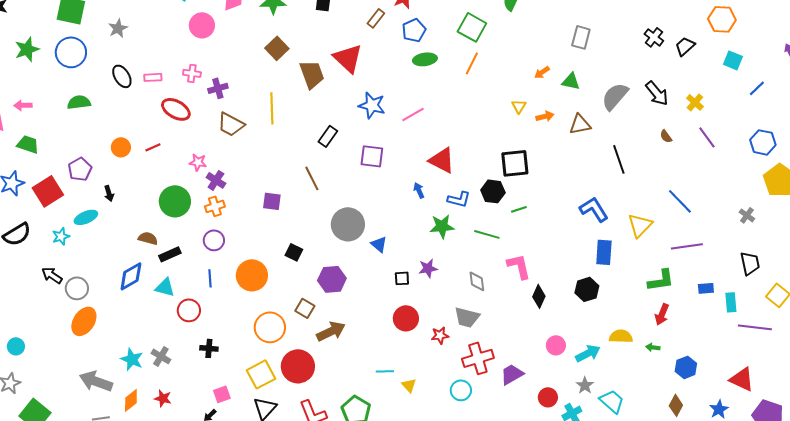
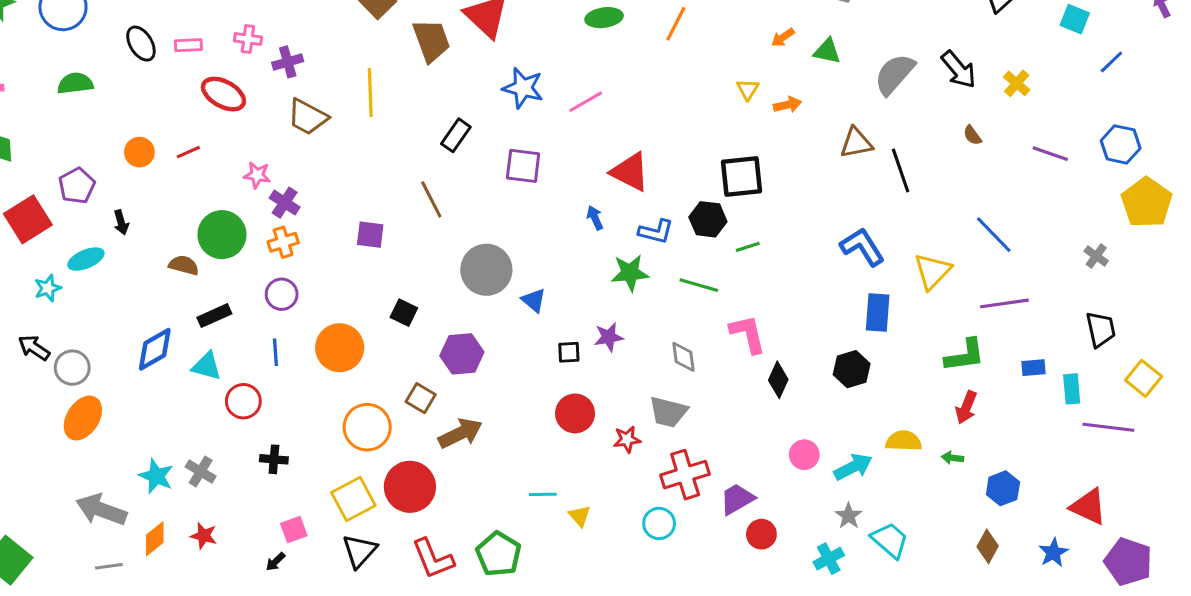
brown triangle: (580, 124) -> (856, 143), moved
purple line: (707, 137) -> (1050, 154), moved, turned -35
brown semicircle: (148, 238) -> (184, 265), moved
red circle: (548, 397) -> (761, 534), moved

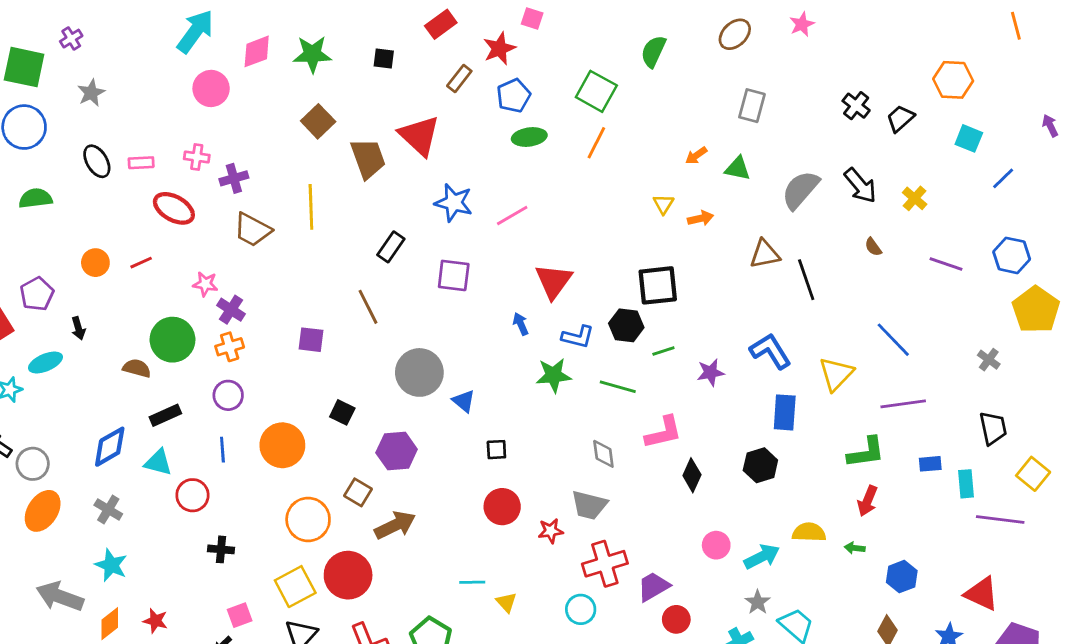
red triangle: (630, 172) -> (554, 281), turned 39
pink L-shape: (748, 334) -> (663, 432), turned 90
purple star: (609, 337) -> (711, 372), moved
gray cross: (201, 472) -> (108, 509), moved

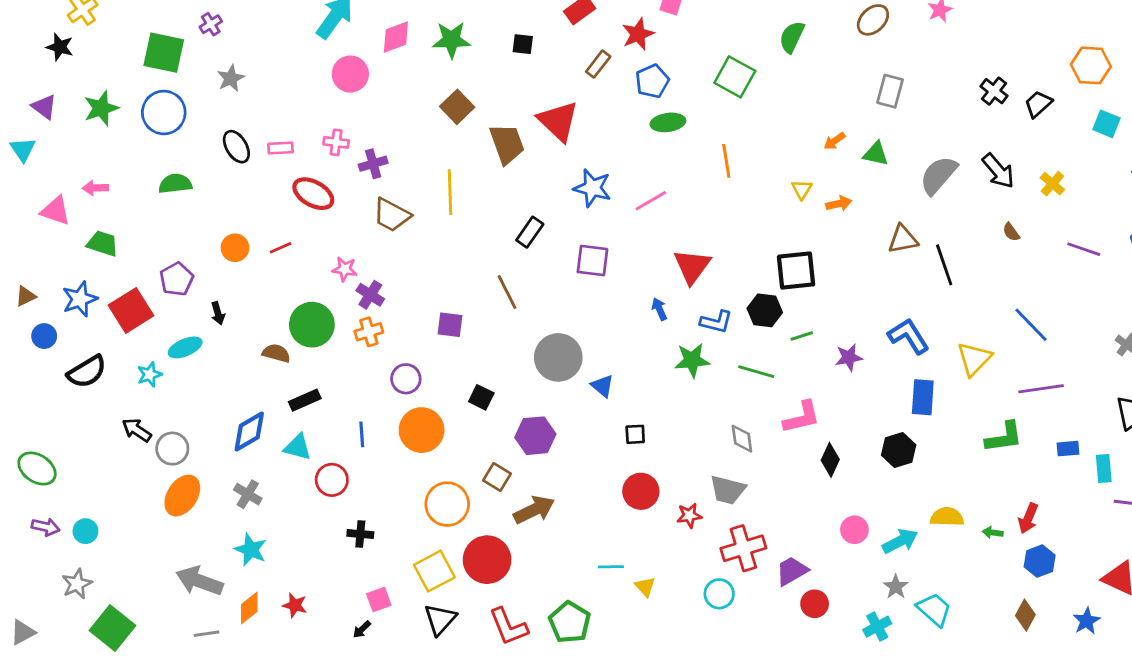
orange line: (596, 143) -> (726, 161), moved, turned -36
purple circle: (228, 395) -> (406, 379), moved
red arrow: (867, 501) -> (1028, 518), moved

